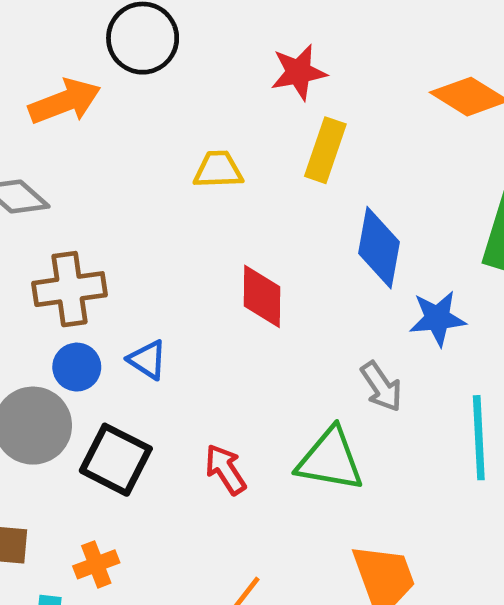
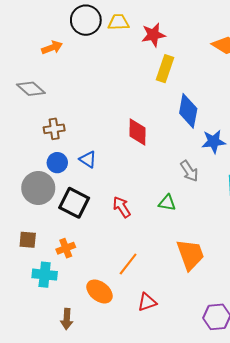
orange arrow: (65, 101) -> (52, 48), size x0.7
yellow trapezoid: (218, 170) -> (119, 22), moved
brown cross: (69, 289) -> (54, 129), size x0.7
green triangle: (330, 460) -> (167, 203), size x0.6

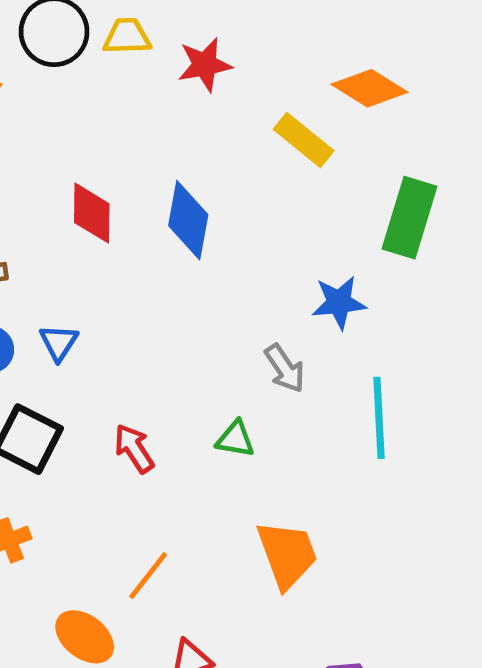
yellow rectangle: (165, 69) -> (304, 140), moved, turned -70
blue diamond: (188, 111) -> (188, 220), moved
red diamond: (138, 132) -> (92, 213), moved
blue triangle: (88, 159) -> (59, 342), turned 30

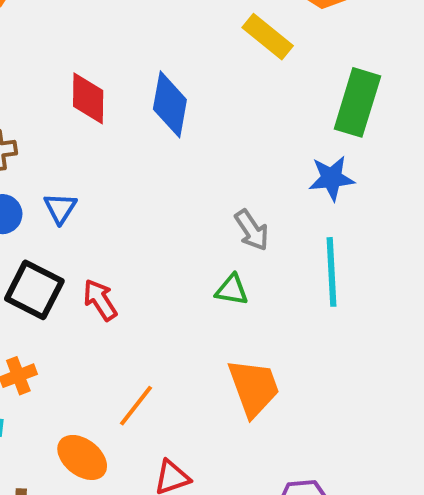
blue star: (339, 302) -> (332, 178), moved
green triangle: (235, 439) -> (232, 290), moved
red arrow: (134, 448) -> (100, 300), moved

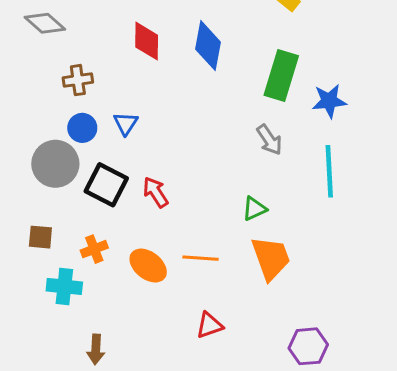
green rectangle: (357, 102) -> (281, 76), moved
green triangle: (232, 290) -> (254, 209), moved, turned -35
orange line: (136, 406) -> (200, 258), moved, turned 56
orange ellipse: (82, 457) -> (148, 266), moved

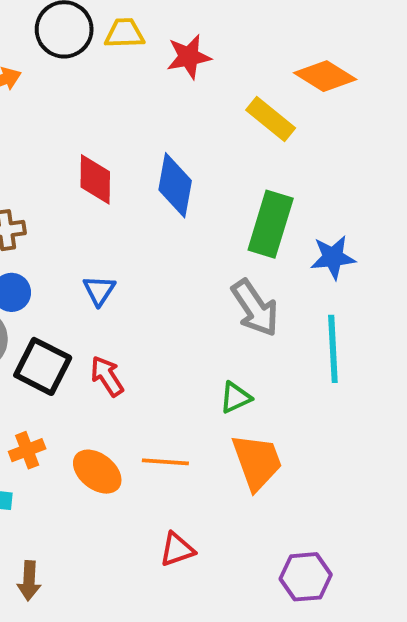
blue triangle: (126, 123) -> (99, 290), moved
gray arrow: (269, 140) -> (255, 308), size x1.4

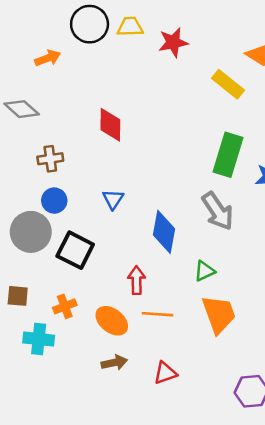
blue diamond: (175, 185) -> (164, 232), moved
red arrow: (107, 376) -> (137, 280), moved, turned 32
brown arrow: (29, 581) -> (114, 363), moved, turned -105

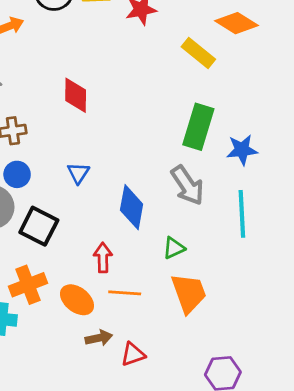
orange cross: (65, 306) -> (28, 285), size x1.5
brown arrow: (114, 363) -> (99, 338), moved

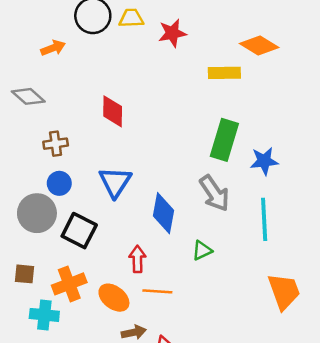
yellow rectangle: (198, 53) -> (224, 73), turned -40
blue triangle: (78, 173) -> (115, 182), size x1.6
orange trapezoid: (189, 293) -> (284, 291), moved

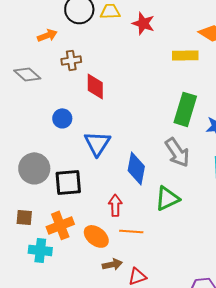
red star: (172, 33) -> (143, 23), turned 30
brown cross: (56, 144) -> (71, 60), moved
blue circle: (59, 183) -> (62, 118), moved
black square: (79, 231) -> (68, 182), turned -32
green triangle: (202, 250) -> (167, 198), size x1.5

